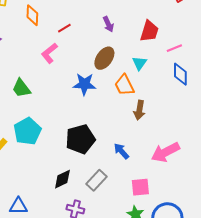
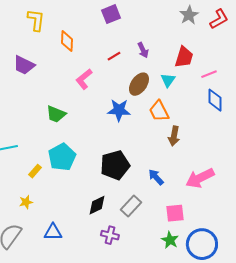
red line: (64, 28) -> (114, 56), moved
cyan triangle: (139, 63) -> (168, 80), moved
green trapezoid: (21, 88) -> (56, 114), turned -30

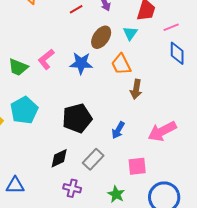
pink L-shape: (84, 79) -> (46, 59), moved
blue arrow: (156, 177) -> (118, 130), turned -108
green star: (170, 240) -> (116, 194), moved

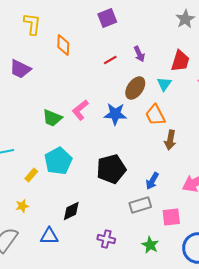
black diamond: (59, 158) -> (71, 211), moved
gray rectangle: (93, 159) -> (140, 205), moved, turned 30

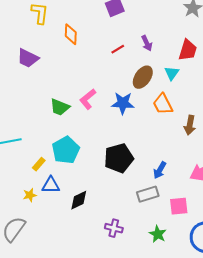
brown arrow: (170, 140) -> (190, 125), moved
blue triangle: (49, 236) -> (51, 185), moved

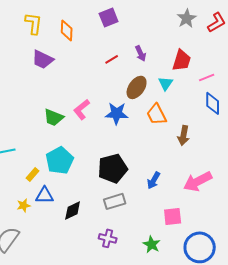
orange diamond: (71, 34) -> (67, 30), moved
purple trapezoid: (28, 58) -> (43, 59), moved
gray rectangle: (148, 194) -> (115, 201), moved

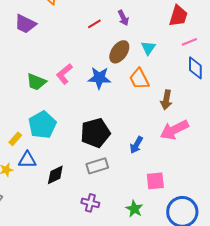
red trapezoid: (182, 60) -> (178, 16), moved
pink arrow: (198, 181) -> (174, 130), moved

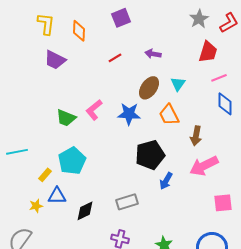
purple arrow: (123, 18) -> (153, 54), turned 126
red line: (94, 24) -> (115, 58), moved
black pentagon: (95, 133) -> (150, 155), moved
pink square: (155, 181) -> (223, 203), moved

